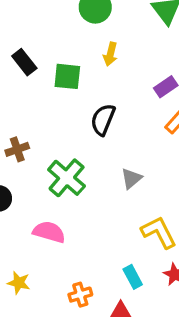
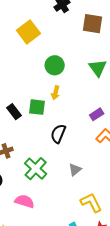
yellow arrow: (110, 54) -> (55, 93), moved
black rectangle: (24, 62) -> (14, 112), moved

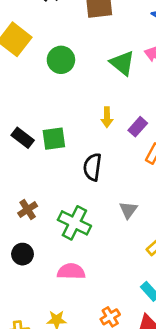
green circle: (55, 65) -> (61, 60), moved
yellow arrow: (55, 93) -> (107, 117), moved
black rectangle: (14, 112) -> (23, 138), moved

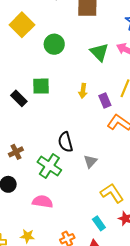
purple rectangle: (138, 127) -> (105, 101), turned -72
green square: (54, 139) -> (41, 86), moved
black semicircle: (92, 167) -> (65, 142), moved, turned -30

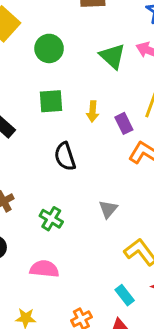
green square: (41, 86) -> (51, 101), moved
black semicircle: (65, 142) -> (65, 156), moved
green cross: (49, 166) -> (51, 219), size x0.7

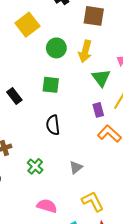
green triangle: (112, 56) -> (101, 78), moved
yellow arrow: (93, 111) -> (85, 51), moved, size x1.5
pink semicircle: (44, 269) -> (47, 206), moved

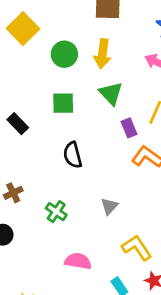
green triangle: (101, 78) -> (111, 93), moved

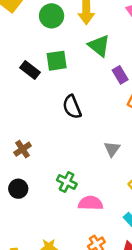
black rectangle: (18, 124) -> (30, 70), moved
green cross: (56, 212) -> (67, 182), moved

